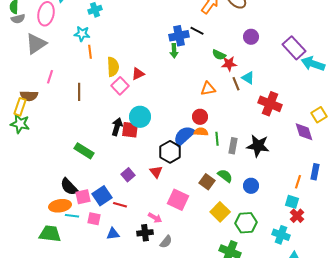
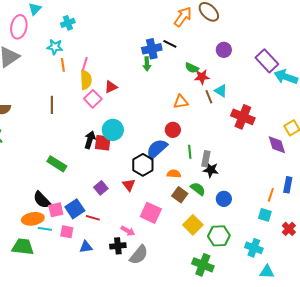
pink line: (50, 77) -> (85, 64), moved
orange semicircle: (201, 132) -> (174, 174), moved
black star: (258, 146) -> (211, 170), moved, size x0.7
red cross: (297, 216) -> (289, 229), moved
gray semicircle: (166, 242) -> (139, 255), size x1.5

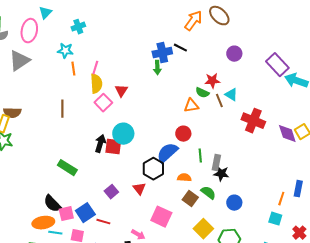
green semicircle: (192, 68) -> (202, 93), moved
red triangle: (111, 87) -> (121, 91), turned -32
purple diamond: (277, 145) -> (287, 134), moved

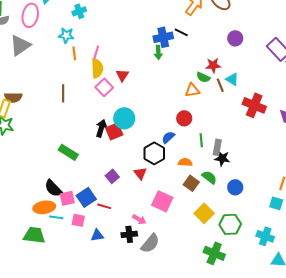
red square: (113, 147) -> (114, 131), turned -30
blue semicircle: (167, 153) -> (168, 137), size x0.6

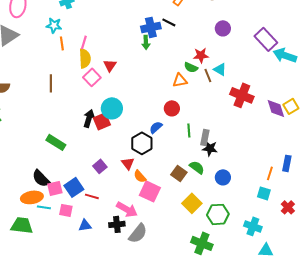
orange semicircle: (185, 162) -> (140, 176), moved, turned -136
pink arrow: (139, 219) -> (127, 209), size x1.5

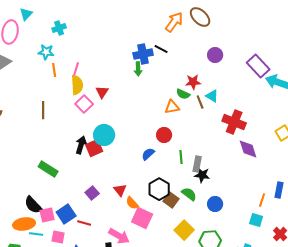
purple diamond: (276, 108) -> (248, 149), moved
black hexagon: (142, 143) -> (159, 189), moved

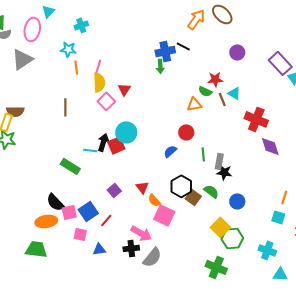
red line: (84, 223) -> (106, 220), turned -64
yellow square: (184, 230) -> (220, 227), moved
cyan line: (36, 234) -> (90, 150), moved

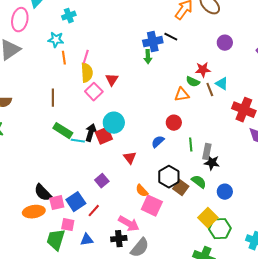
green rectangle: (70, 166) -> (63, 131), moved
red triangle: (142, 187) -> (130, 158), moved
green trapezoid: (36, 249) -> (56, 240), moved, turned -80

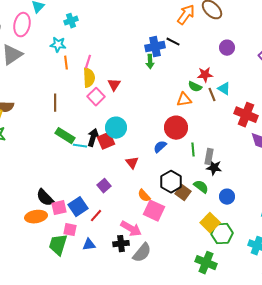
red circle: (174, 123) -> (176, 128), size x1.5

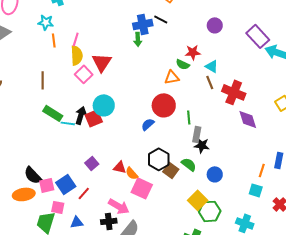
red triangle: (114, 85) -> (102, 62), size x1.5
brown line: (212, 95) -> (210, 82), moved
green line: (193, 150) -> (189, 117), moved
red triangle: (132, 163) -> (120, 167), moved, turned -40

